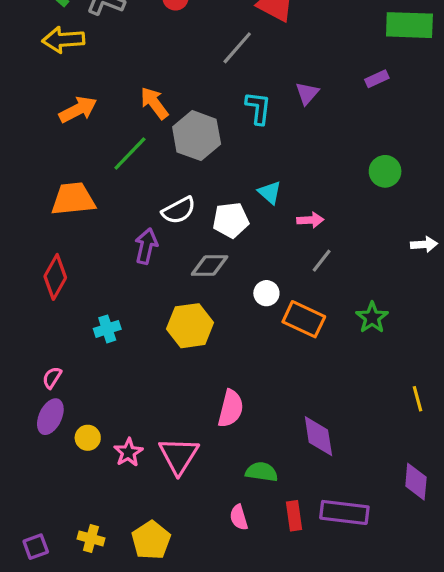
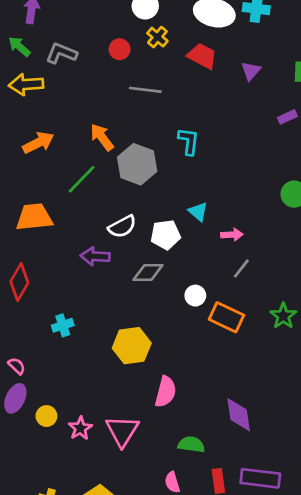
gray line: (237, 48) -> (145, 90), moved, turned 56
purple triangle: (307, 93) -> (251, 71), moved
purple arrow: (146, 246) -> (95, 256), turned -100
yellow hexagon: (190, 326) -> (132, 346), moved
pink semicircle: (52, 378) -> (17, 366), turned 102

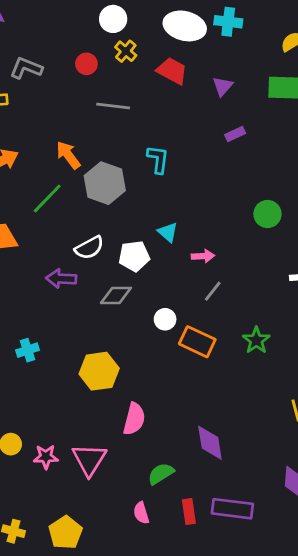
purple rectangle: (287, 117) -> (235, 134), moved
pink star: (80, 428) -> (46, 457), turned 30
green semicircle: (191, 444) -> (161, 474), turned -40

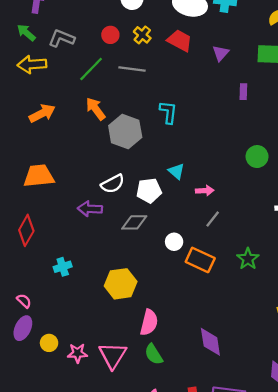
yellow cross: (126, 51) -> (142, 35), moved
purple rectangle: (235, 134) -> (243, 92), moved, turned -63
green line: (47, 199) -> (91, 69), moved
green semicircle: (161, 474) -> (154, 354), moved, turned -90

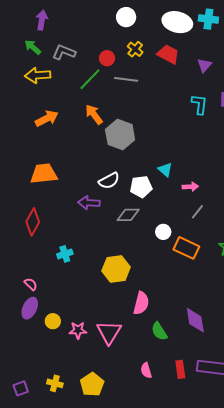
red circle: (110, 35) -> (107, 58), moved
cyan L-shape: (168, 112) -> (199, 104), moved
green semicircle: (154, 354) -> (159, 331), moved

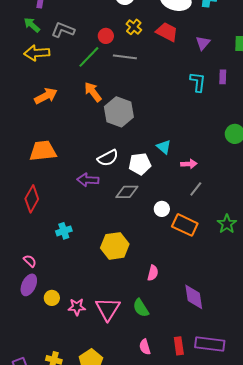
pink semicircle: (141, 303) -> (153, 273), moved, size x0.7
green semicircle: (159, 331) -> (141, 308), moved

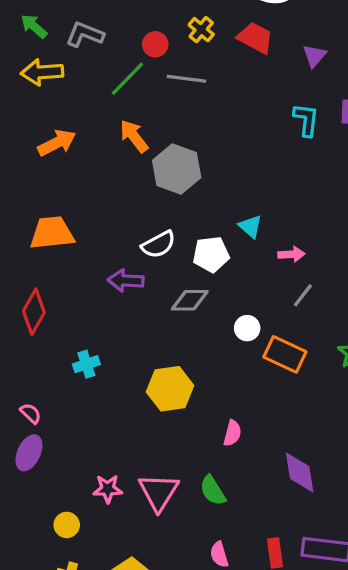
yellow circle: (52, 298) -> (67, 525), moved

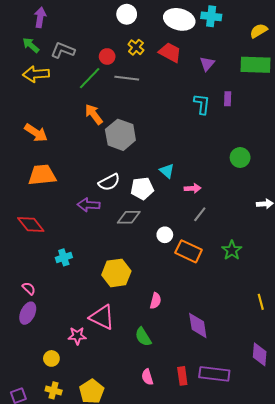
orange arrow: (57, 143) -> (36, 133), moved, turned 60
red diamond: (34, 312) -> (31, 224), turned -68
pink triangle: (159, 492) -> (102, 317), moved, turned -36

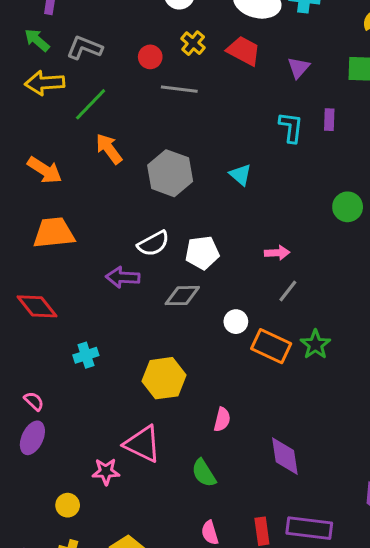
green line: (90, 78) -> (91, 104), moved
orange arrow: (94, 114) -> (109, 149), moved
cyan triangle: (167, 171) -> (240, 175), moved
green star: (232, 250) -> (315, 345), moved

